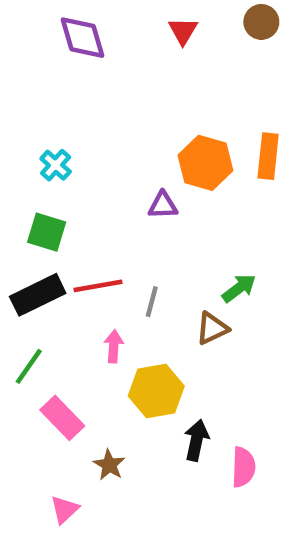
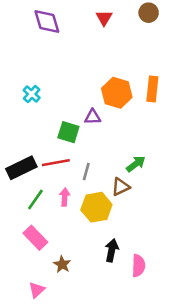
green square: (47, 232) -> (68, 132), moved
green line: (29, 366) -> (35, 200), moved
yellow hexagon: (156, 391) -> (96, 207), moved

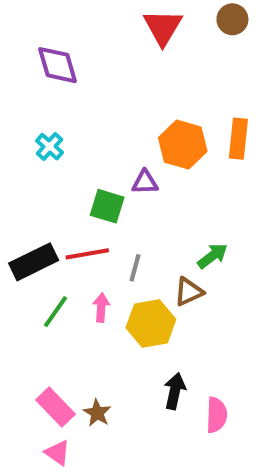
red triangle: (104, 18) -> (163, 27), size x1.5
purple diamond: (47, 22) -> (57, 65), moved
pink rectangle: (35, 238) -> (55, 407), moved
pink triangle: (37, 290) -> (57, 453), turned -42

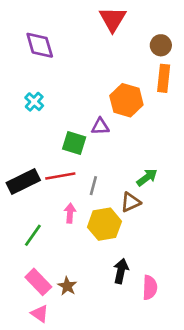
brown circle: (232, 19) -> (161, 45), moved
orange rectangle: (238, 139) -> (164, 78), moved
green line: (55, 312) -> (33, 235), moved

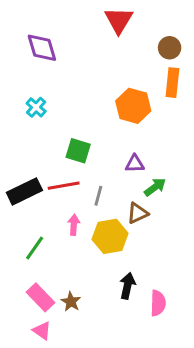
purple triangle: (100, 126) -> (135, 164), moved

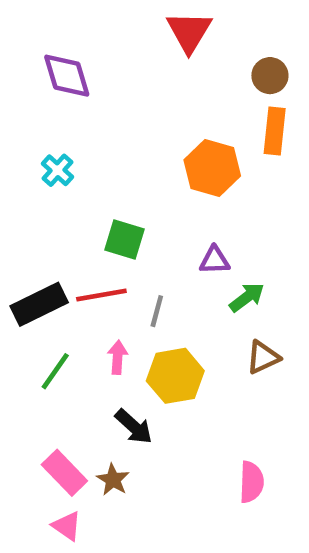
brown triangle: (138, 213) -> (263, 357), moved
green line: (35, 248) -> (55, 371), moved
black arrow: (127, 286) -> (134, 427), moved, turned 120

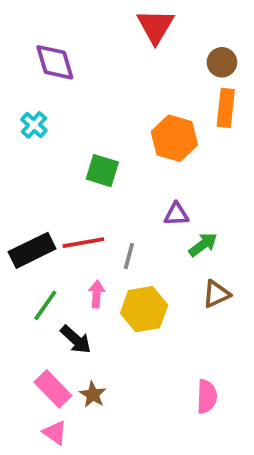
cyan cross: (58, 170) -> (34, 125), moved
green square: (124, 240) -> (102, 171), moved
black arrow: (134, 427) -> (76, 340), moved

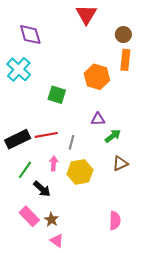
cyan cross: (34, 125) -> (19, 69), size x1.6
pink triangle: (55, 433) -> (57, 241), moved

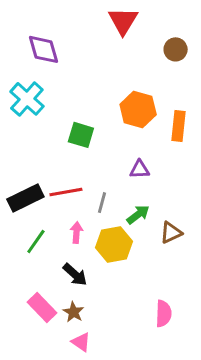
orange rectangle: (125, 60) -> (179, 126), moved
green arrow: (113, 136) -> (138, 215), moved
black arrow: (42, 189) -> (75, 275), moved

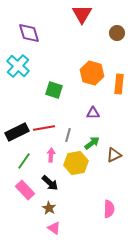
pink rectangle: (42, 308) -> (25, 190), moved

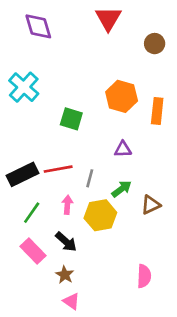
purple diamond: (29, 33) -> (38, 26), moved

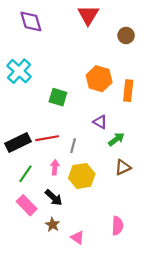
purple triangle: (123, 149) -> (100, 122), turned 32
green arrow: (122, 189) -> (116, 139), moved
pink triangle: (71, 301) -> (77, 238), moved

